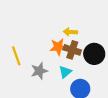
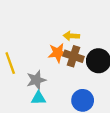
cyan triangle: (65, 72) -> (38, 98), moved, turned 40

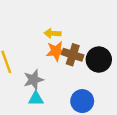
yellow arrow: (71, 36) -> (53, 33), moved

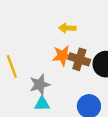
yellow arrow: (53, 33) -> (67, 28), moved

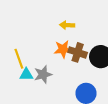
cyan triangle: (42, 104) -> (26, 74), moved

